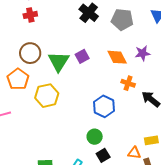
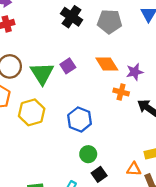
purple star: (143, 53) -> (135, 72), moved
blue hexagon: (104, 106) -> (80, 119), moved

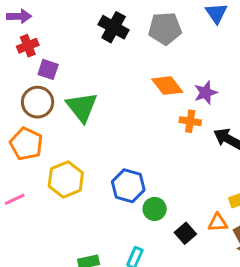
purple square: (68, 66) -> (48, 69), moved, turned -32
yellow hexagon: (32, 112) -> (66, 179), moved
blue hexagon: (80, 119) -> (128, 186), moved
black square: (99, 174) -> (185, 233), moved

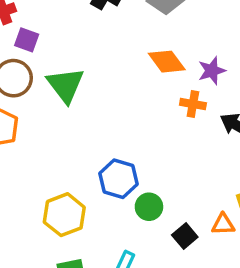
yellow hexagon: (66, 179) -> (64, 215), moved

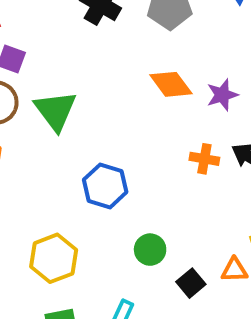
orange cross: (193, 104) -> (204, 159), moved
blue hexagon: (118, 179) -> (105, 186), moved

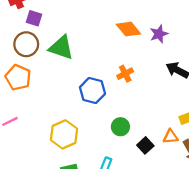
green triangle: (55, 111) -> (61, 47), turned -32
orange cross: (204, 159) -> (125, 74), moved, turned -35

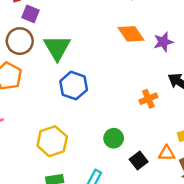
green triangle: (61, 47) -> (57, 48), turned 36
orange cross: (125, 74) -> (148, 99), moved
blue hexagon: (92, 90) -> (74, 86), moved

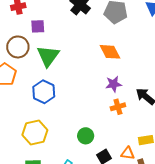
purple square: (30, 14) -> (38, 26), moved, turned -32
purple star: (163, 42) -> (114, 84), moved
blue hexagon: (74, 86) -> (44, 92), moved

